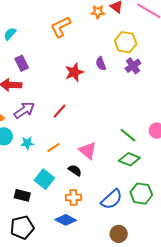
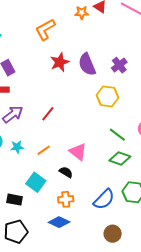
yellow hexagon: (126, 42) -> (107, 96), moved
purple semicircle: (101, 64) -> (87, 64), size x1.6
red star: (74, 72) -> (60, 62), moved

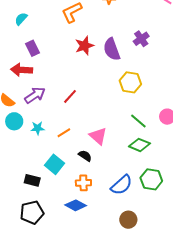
purple cross: (119, 65) -> (141, 39), moved

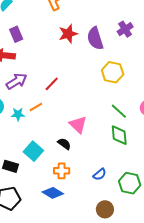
orange line: (64, 133) -> (36, 107), moved
green diamond: (140, 145) -> (119, 135), turned 60
green hexagon: (151, 179) -> (130, 183), moved
blue semicircle: (122, 185) -> (100, 174), size x0.6

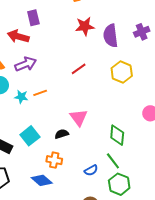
red line: (52, 84) -> (79, 69), moved
green line: (119, 111) -> (113, 161), moved
black semicircle: (64, 144) -> (62, 134), turned -64

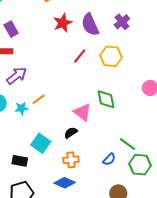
purple cross: (142, 32) -> (122, 22), moved
red line: (79, 69) -> (80, 56), moved
green diamond: (117, 135) -> (106, 99), moved

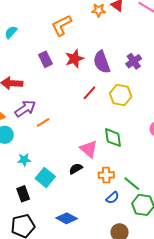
purple rectangle: (11, 29) -> (45, 59), moved
orange line: (39, 99) -> (43, 123), moved
cyan star: (22, 108) -> (24, 160), moved
orange cross: (71, 160) -> (106, 175), moved
black rectangle: (20, 161) -> (23, 194), turned 56

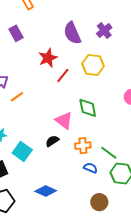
red star: (74, 59) -> (48, 58), moved
red line: (89, 93) -> (63, 75), moved
blue semicircle: (112, 198) -> (90, 168), turned -112

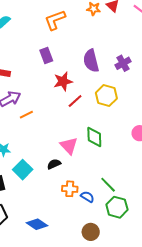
purple rectangle: (16, 33) -> (46, 56), moved
orange cross: (83, 146) -> (70, 189), moved
blue diamond: (46, 191) -> (37, 224), moved

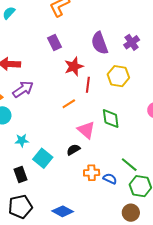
red line: (75, 101) -> (88, 85), turned -35
orange line: (26, 115) -> (69, 104), moved
brown circle: (91, 232) -> (131, 213), moved

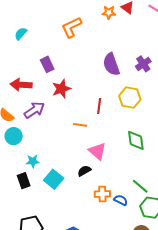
purple rectangle: (54, 42) -> (47, 64), moved
red star: (74, 66) -> (61, 89), moved
orange line: (69, 104) -> (80, 125), turned 40
green diamond: (111, 119) -> (136, 140), moved
black rectangle: (21, 175) -> (24, 181), moved

